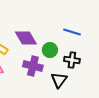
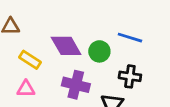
green circle: (50, 50) -> (99, 51), moved

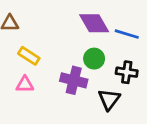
purple diamond: (66, 46) -> (94, 23), moved
green circle: (99, 51) -> (94, 59), moved

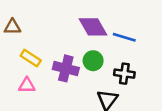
purple cross: (74, 80) -> (66, 68), moved

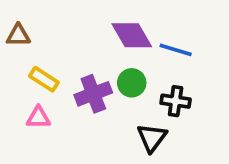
purple cross: (66, 68) -> (93, 94), turned -35

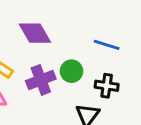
purple diamond: (132, 35) -> (35, 33), moved

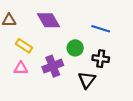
purple cross: (41, 80) -> (53, 66), moved

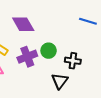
blue line: (101, 29) -> (88, 21), moved
purple cross: (53, 66) -> (27, 57), moved

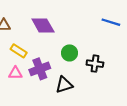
purple cross: (27, 57) -> (40, 69), moved
black triangle: (60, 81) -> (64, 85), moved, turned 36

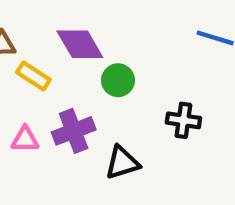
yellow rectangle: (19, 51) -> (33, 76), moved
green circle: (69, 53) -> (118, 80), moved

